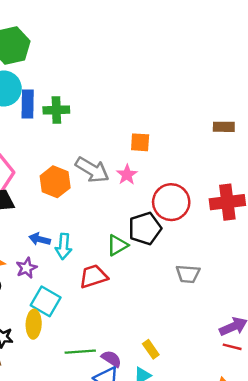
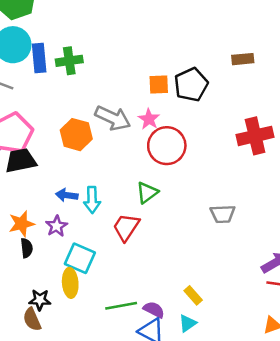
red circle: (171, 202) -> (167, 146), moved
black pentagon: (145, 228) -> (191, 85), moved
red trapezoid: (93, 276) -> (126, 227), turned -32

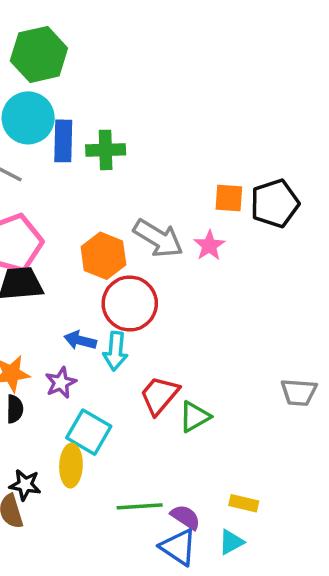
red circle: (167, 146) -> (130, 303), moved
green triangle: (147, 192) -> (195, 417), moved
yellow rectangle: (193, 295) -> (244, 503), turned -42

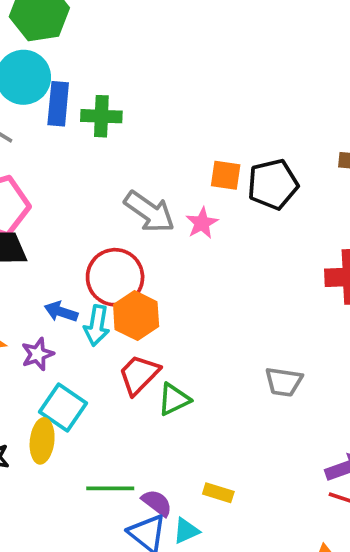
orange hexagon: (103, 256) -> (136, 316), moved
cyan triangle: (231, 542) -> (186, 531), moved

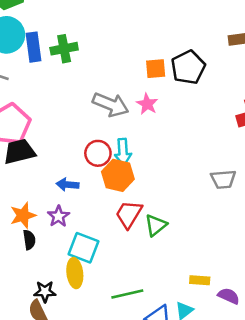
red circle: (115, 277) -> (98, 153), size x0.7
cyan arrow: (97, 325) -> (123, 152), moved
gray trapezoid: (284, 382) -> (223, 179), moved
purple semicircle: (157, 503) -> (229, 296), moved

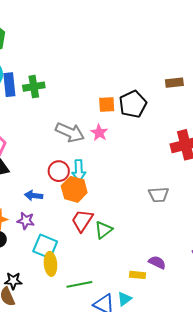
purple star: (58, 216) -> (26, 221), turned -30
yellow ellipse: (75, 273) -> (50, 264), moved
purple semicircle: (229, 296) -> (157, 262), moved

